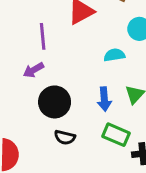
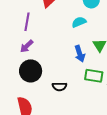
purple line: (43, 36) -> (27, 22), turned 30
black circle: (55, 102) -> (31, 71), moved

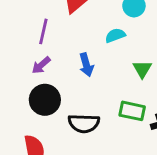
blue arrow: (80, 54) -> (86, 65), moved
black semicircle: (59, 87) -> (84, 123), size x1.5

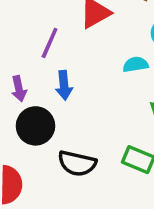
purple arrow: (41, 65) -> (19, 89), moved, turned -72
blue arrow: (86, 65) -> (64, 85), moved

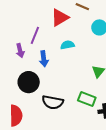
cyan semicircle: (136, 65) -> (67, 45), moved
purple arrow: (19, 89) -> (20, 51), moved

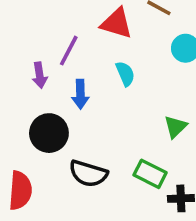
red triangle: (60, 18) -> (117, 23), turned 42
cyan semicircle: (67, 45) -> (125, 74), turned 72

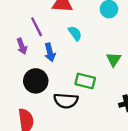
purple line: (69, 51) -> (37, 27), turned -42
green rectangle: (150, 174) -> (85, 81), moved

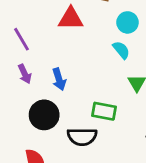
purple line: (37, 27) -> (21, 39), moved
cyan semicircle: (75, 33) -> (121, 50), moved

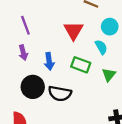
red triangle: (71, 19) -> (73, 31), moved, turned 50
green rectangle: (104, 111) -> (81, 65), moved
black semicircle: (82, 137) -> (60, 93), moved

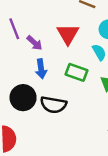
purple arrow: (23, 53) -> (35, 43), moved, turned -32

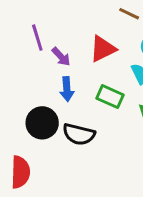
red triangle: (68, 34) -> (103, 49), turned 30

